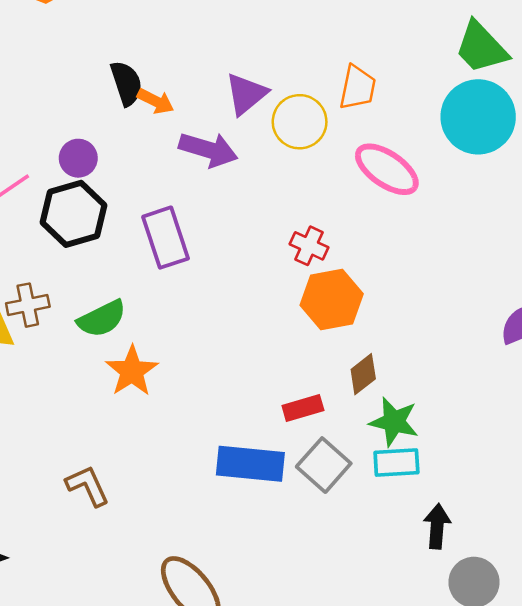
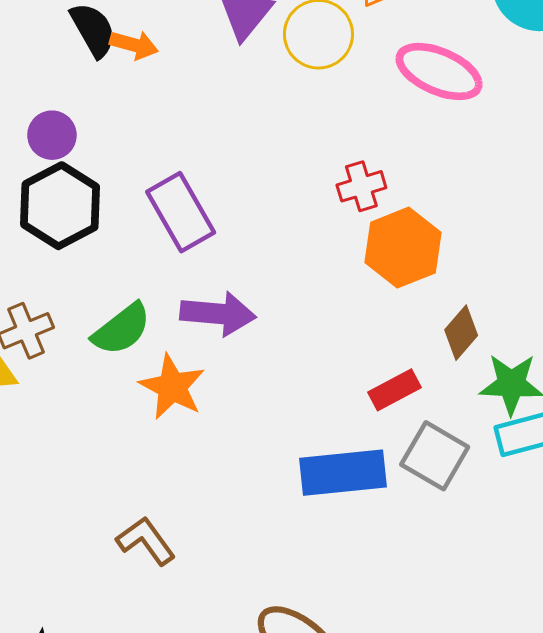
purple arrow: (208, 150) -> (218, 314), moved
red cross: (309, 246) -> (361, 186), turned -30

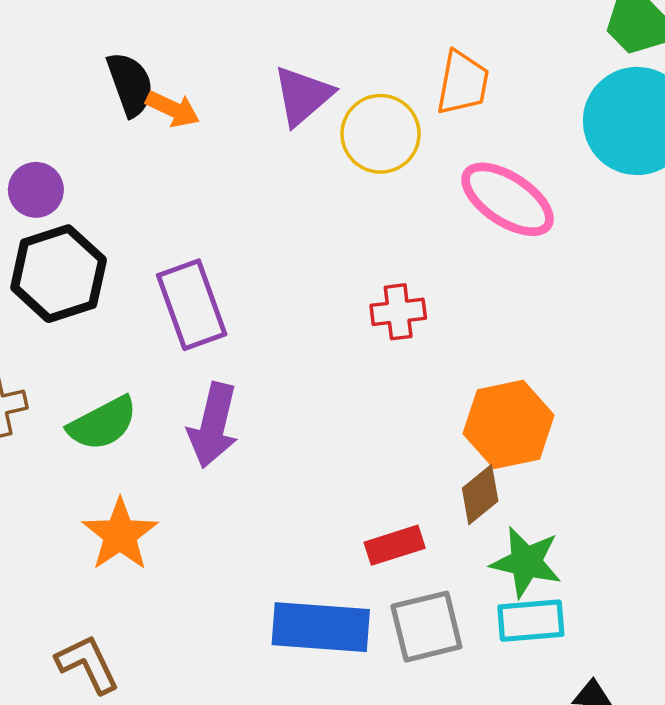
purple circle: (52, 135) -> (36, 190), moved
orange hexagon: (403, 248) -> (509, 424), moved
purple arrow: (218, 314) -> (213, 425), turned 88
orange star: (172, 387) -> (120, 535), moved
gray square: (435, 456) -> (426, 627), turned 36

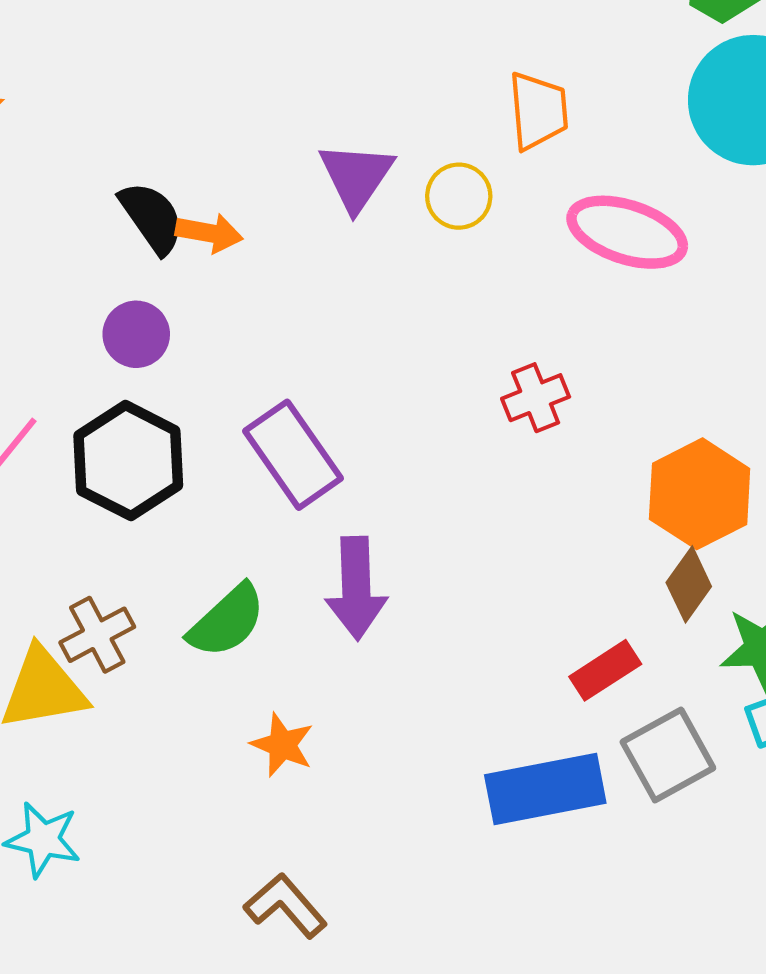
yellow circle: (381, 134) -> (459, 196), size x0.7
purple circle: (36, 190) -> (136, 334), moved
orange star: (120, 535) -> (282, 745), size x0.7

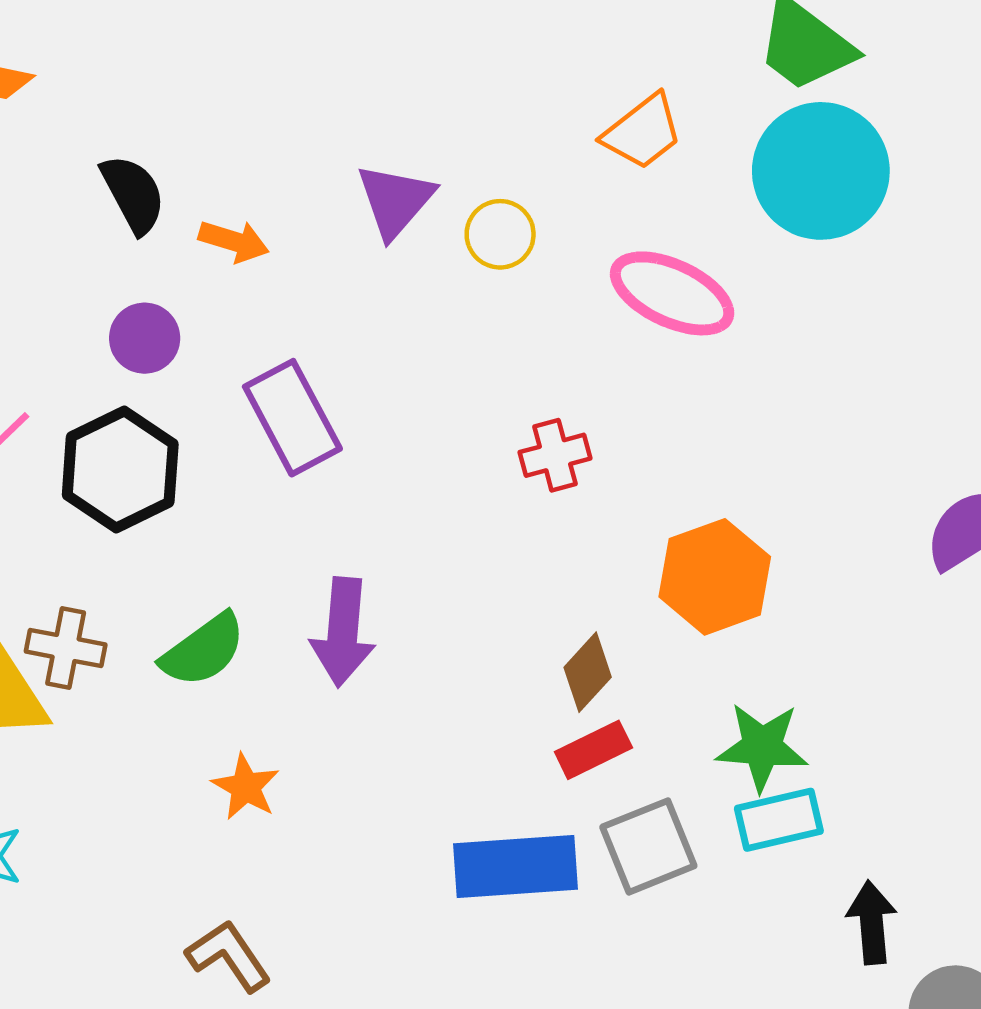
orange trapezoid: (538, 111) -> (643, 132), moved, turned 50
black semicircle: (152, 217) -> (133, 194), moved
purple rectangle: (293, 455) -> (292, 418), moved
brown diamond: (689, 584) -> (588, 672), moved
brown cross: (97, 635) -> (66, 648), turned 32

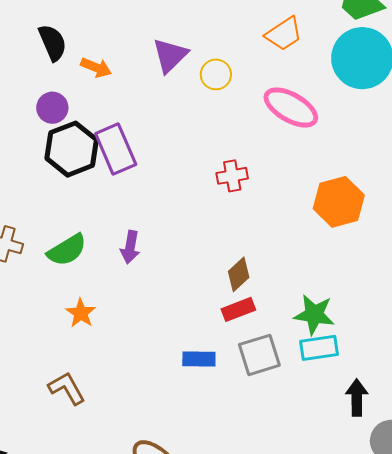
black hexagon: (120, 470) -> (72, 149), moved
orange hexagon: (715, 577) -> (339, 202), moved
purple arrow: (343, 632) -> (130, 247), size x0.7
blue rectangle: (516, 867) -> (199, 359), size x0.6

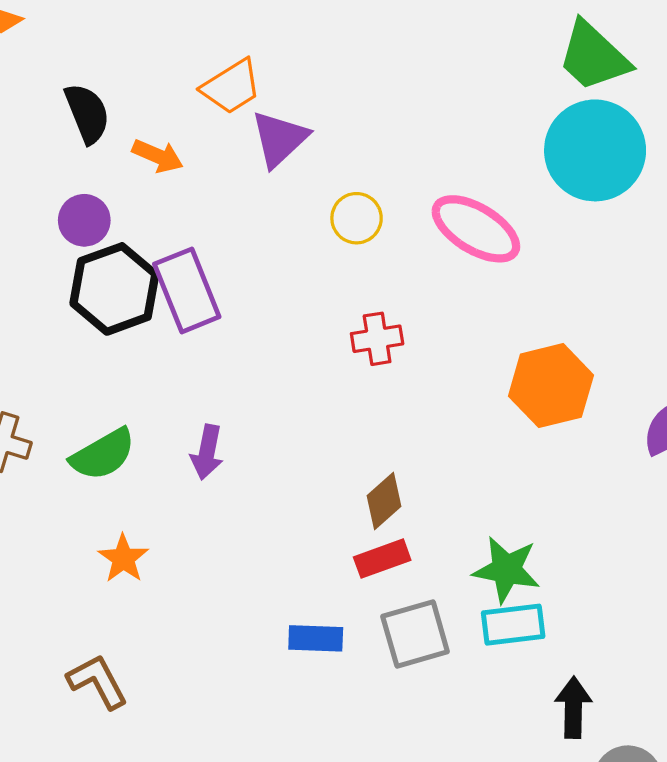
orange trapezoid: (284, 34) -> (231, 87), moved
yellow circle: (216, 74) -> (357, 218), moved

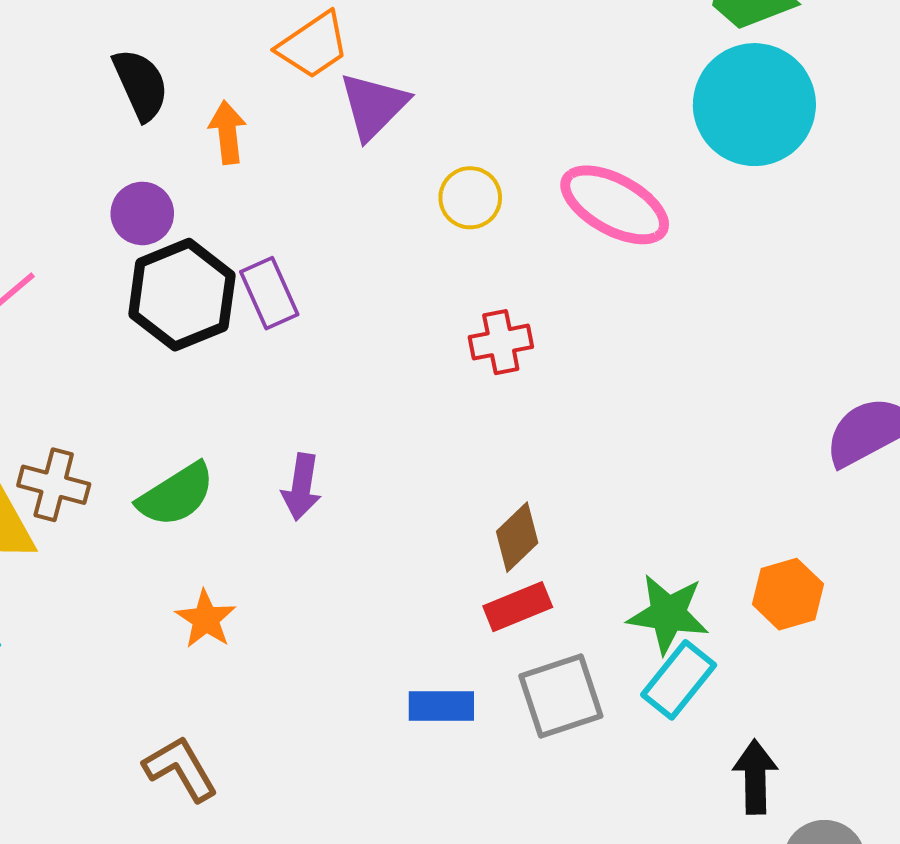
orange arrow: (158, 156) -> (228, 132), turned -117
purple rectangle: (187, 290) -> (269, 293), size x0.7
orange hexagon: (551, 386) -> (788, 594), moved, size x0.7
cyan rectangle: (513, 625) -> (679, 680), turned -42

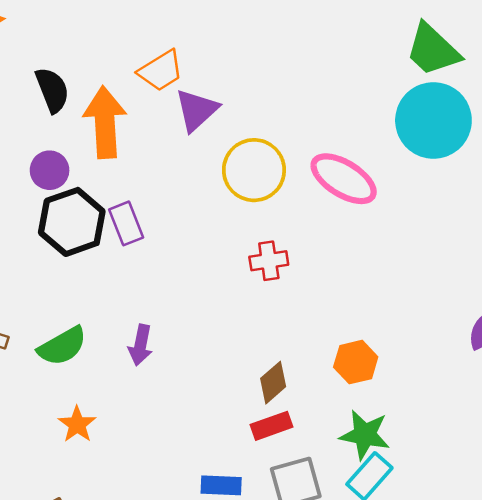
orange arrow: (228, 132) -> (105, 122), size x1.8
yellow circle: (470, 198) -> (254, 170), size x1.6
orange hexagon: (788, 594) -> (356, 362), moved

